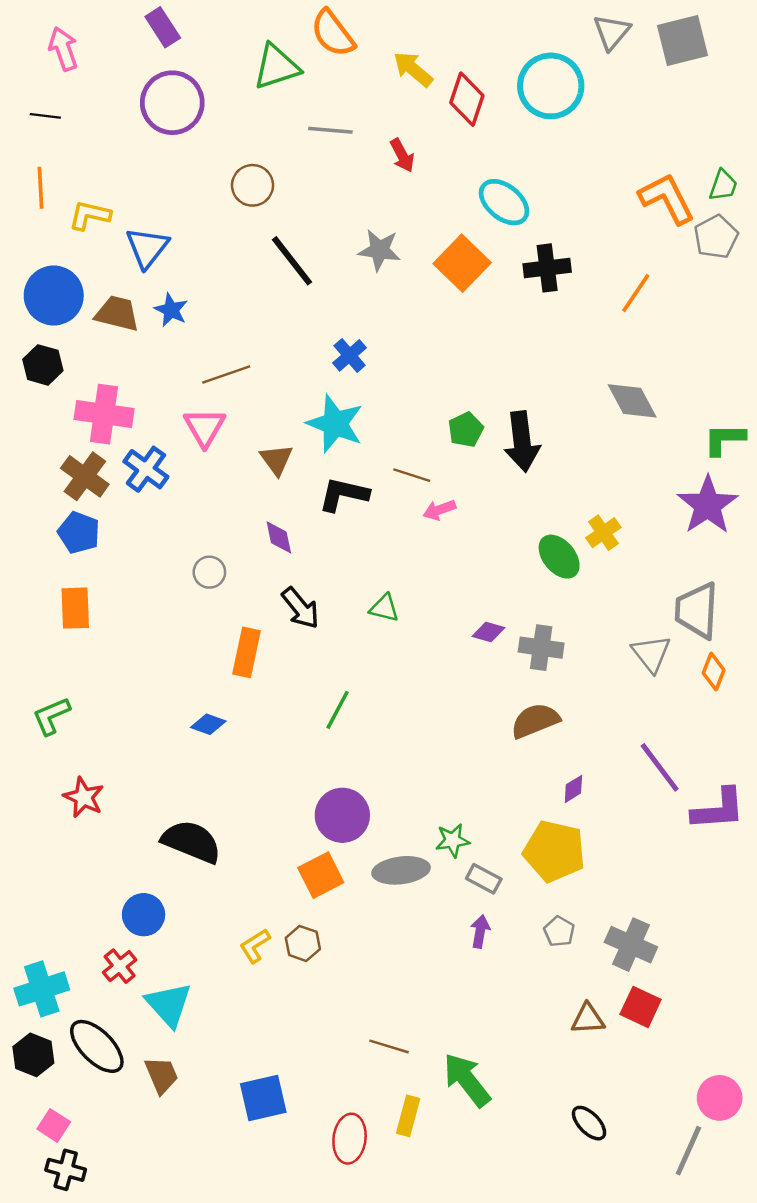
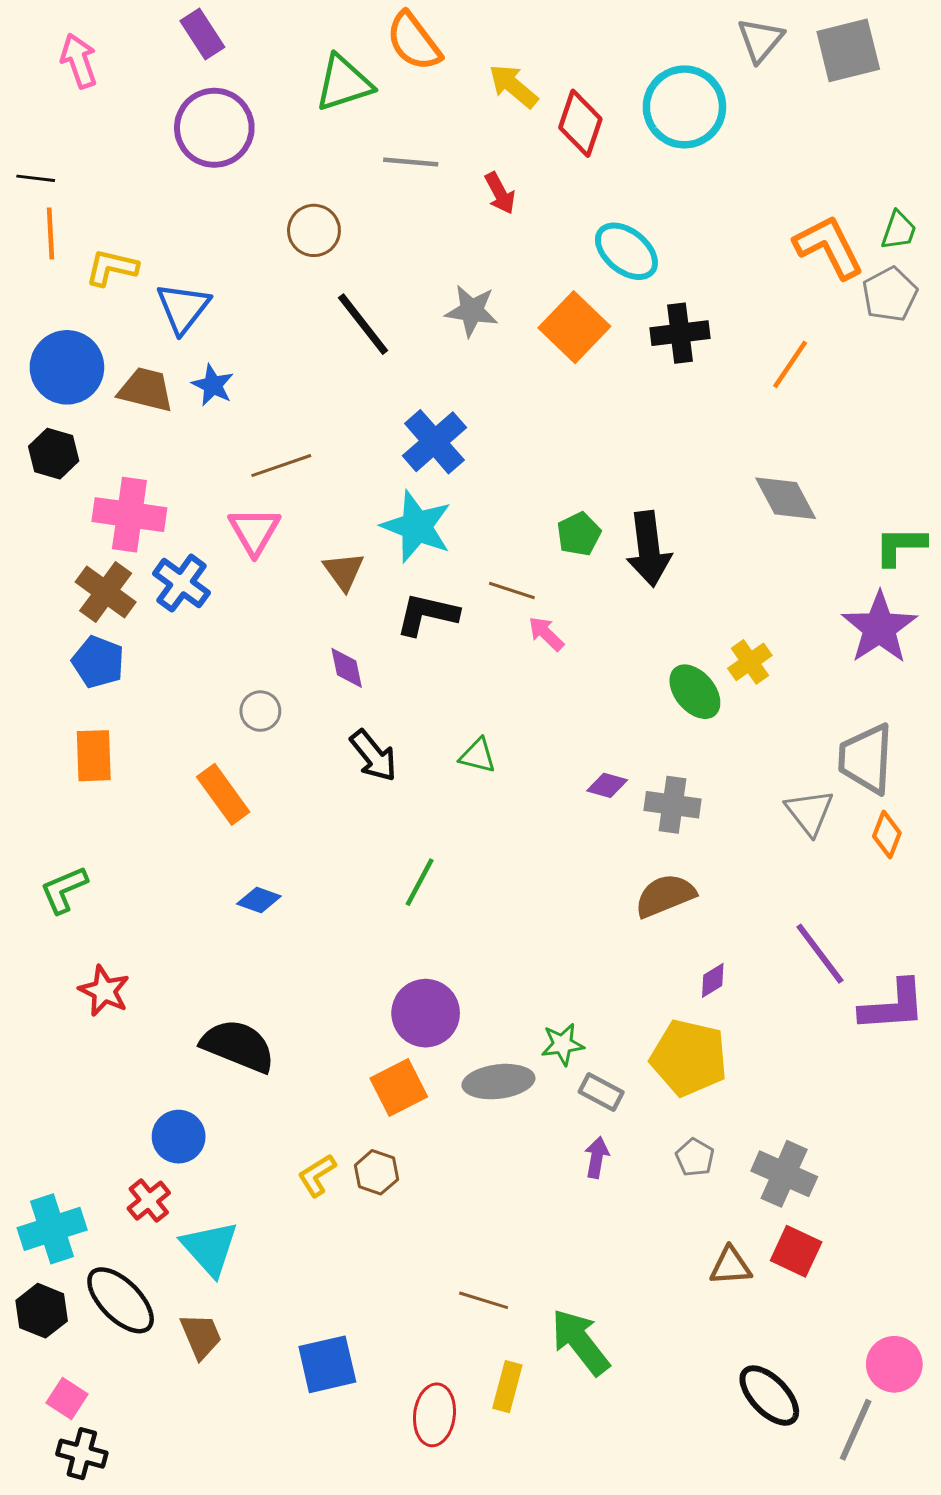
black line: (45, 116) -> (36, 178), moved
blue cross: (350, 355) -> (434, 442), size x1.5
pink arrow: (439, 510) -> (546, 634), turned 64
orange rectangle: (247, 652) -> (223, 794), moved, turned -48
black ellipse: (589, 1123) -> (769, 1396), moved, size x1.4

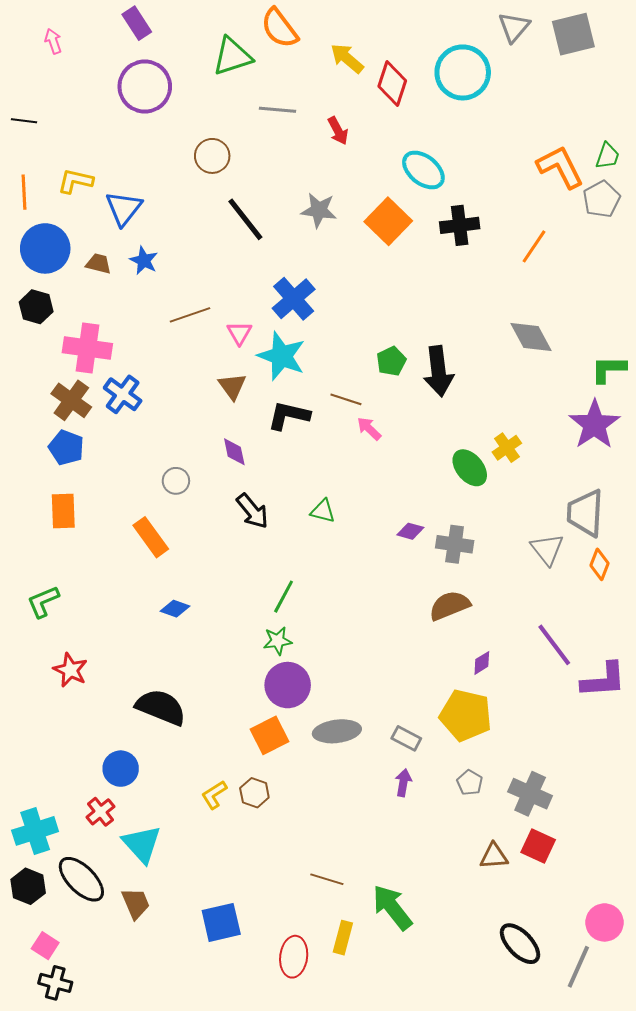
pink arrow: (79, 61) -> (53, 41), size x0.7
orange line: (51, 233) -> (24, 192), moved
brown trapezoid: (146, 390) -> (98, 264), size x0.7
pink triangle: (254, 531) -> (239, 333), moved, size x0.7
green star: (562, 1044) -> (278, 641), moved

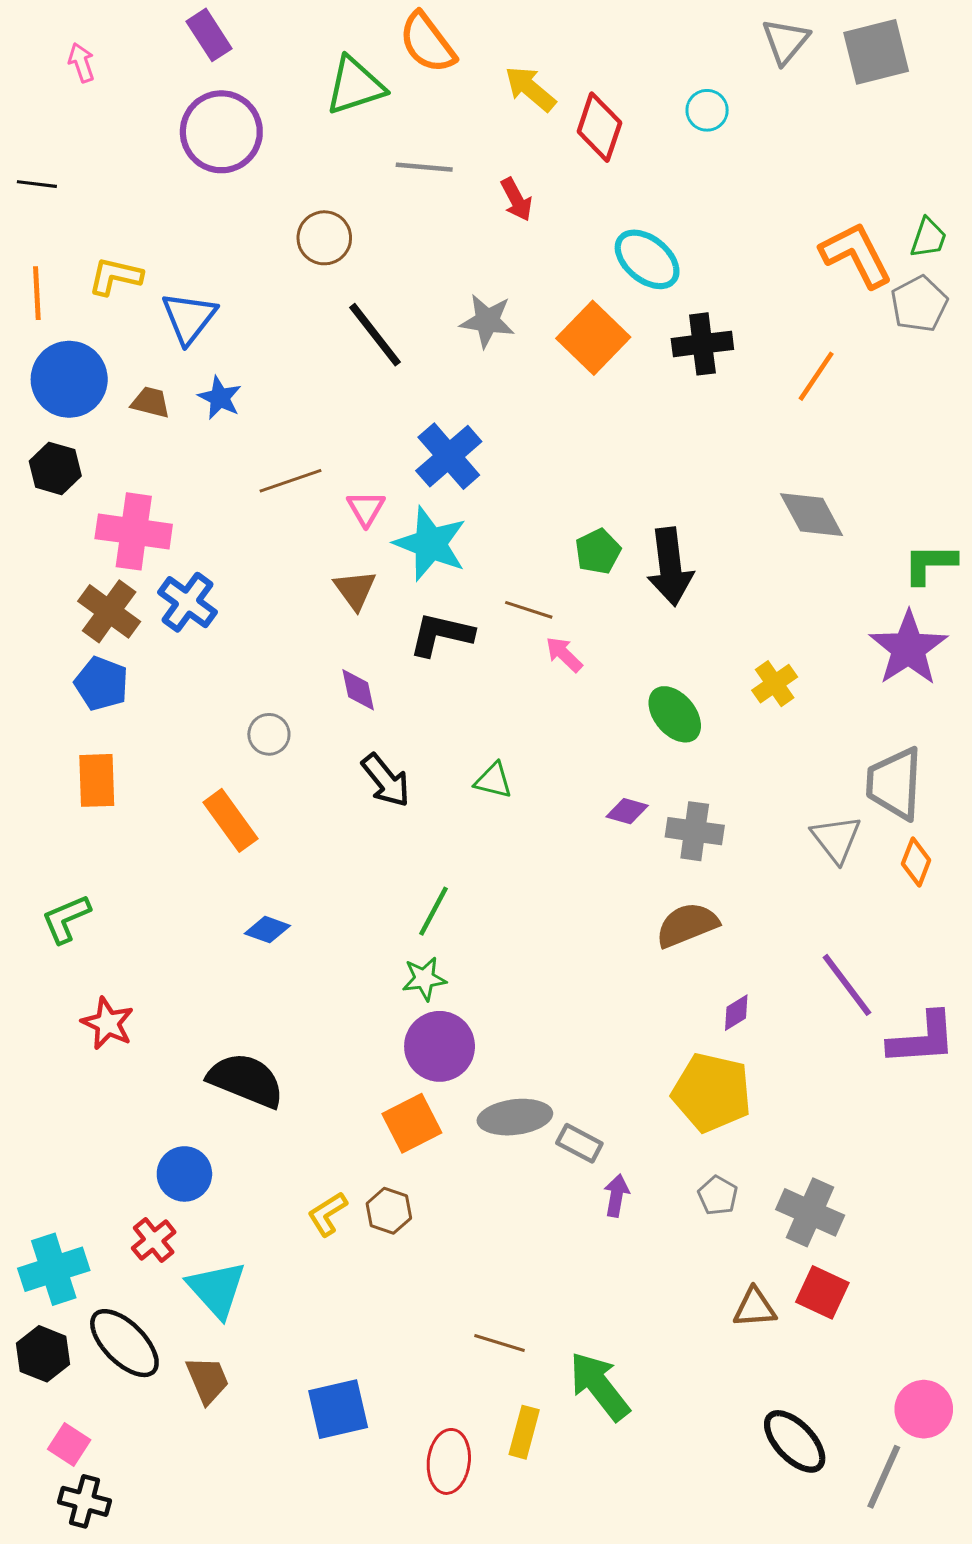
cyan circle: (463, 72) -> (707, 110), size x0.5
green ellipse: (470, 468) -> (675, 714), moved
gray rectangle: (406, 738) -> (579, 1143), moved

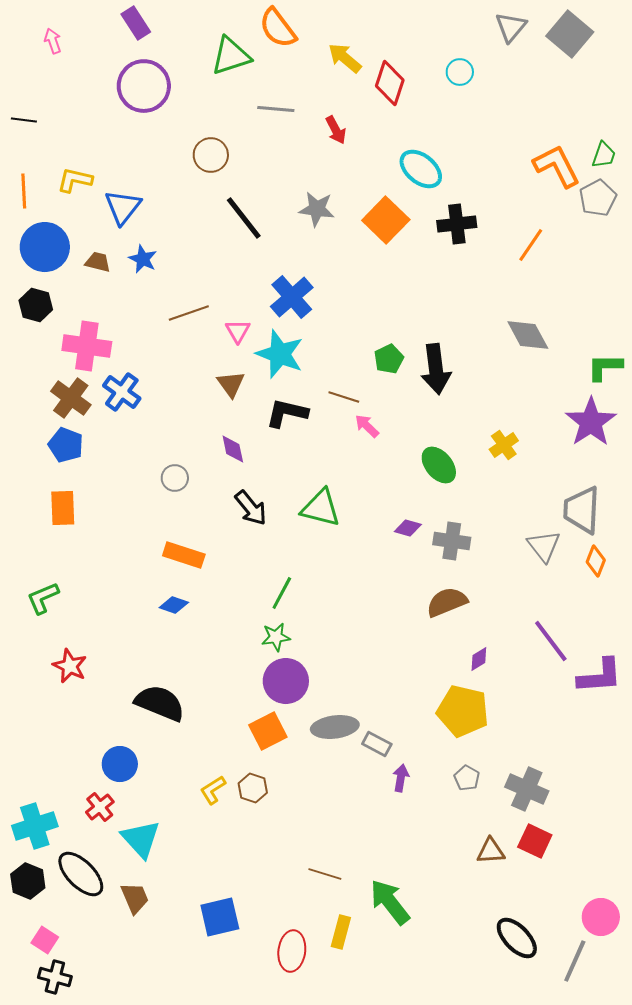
gray square: (876, 52) -> (570, 34), turned -36
green triangle: (493, 780) -> (321, 508), size x1.6
orange rectangle: (231, 820) -> (184, 555), moved, turned -36

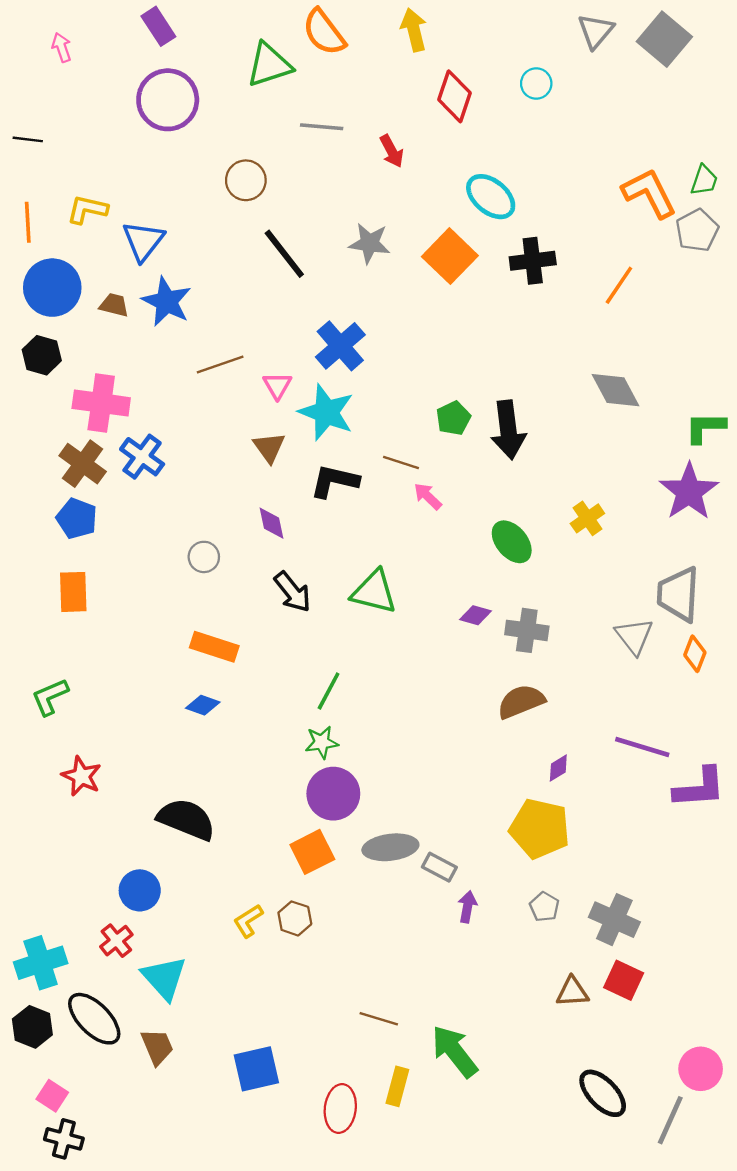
yellow arrow: (345, 58) -> (414, 30), moved, turned 36
blue star: (143, 259) -> (167, 302), size x1.5
purple line: (551, 641) -> (642, 747), turned -36

